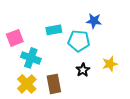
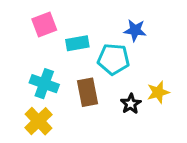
pink square: (15, 38) -> (44, 25), moved
black star: (83, 70) -> (131, 104), moved
brown rectangle: (54, 84) -> (87, 92), moved

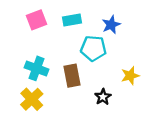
blue star: (135, 30) -> (111, 25), turned -30
cyan rectangle: (77, 43) -> (72, 20), moved
black star: (131, 104) -> (103, 97), moved

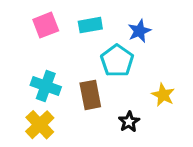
cyan pentagon: (93, 48) -> (117, 61), turned 30
yellow star: (130, 76) -> (163, 95), turned -30

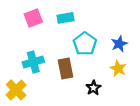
blue star: (139, 31) -> (119, 44), moved
cyan cross: (46, 86) -> (33, 62), turned -36
yellow cross: (40, 125) -> (16, 90), moved

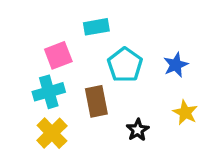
pink square: (33, 18) -> (58, 55), moved
yellow star: (118, 68) -> (185, 112), moved
yellow cross: (16, 90) -> (52, 133), moved

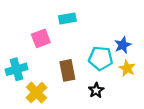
cyan pentagon: (125, 65) -> (101, 58), moved, turned -30
cyan cross: (49, 92) -> (17, 69), moved
yellow star: (185, 112) -> (127, 68), moved

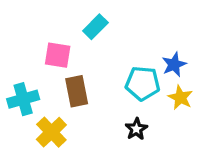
cyan rectangle: (67, 18) -> (95, 27), turned -35
pink square: (41, 38) -> (58, 55), turned 30
brown rectangle: (67, 70) -> (77, 91), moved

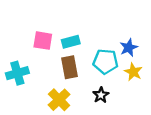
cyan rectangle: (95, 27) -> (71, 42), moved, turned 30
brown rectangle: (77, 91) -> (70, 67), moved
yellow cross: (51, 132) -> (59, 100), moved

